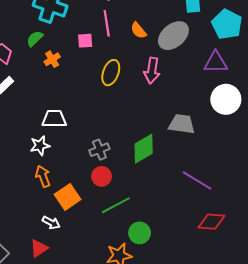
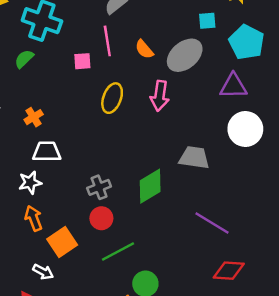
orange cross: (52, 59) -> (34, 117), moved

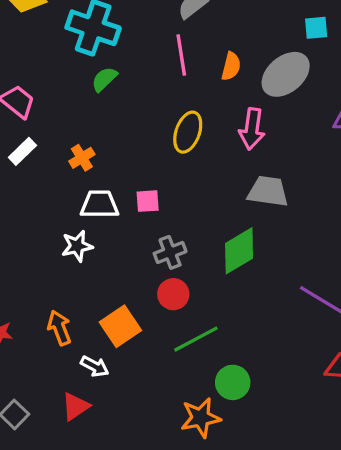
orange semicircle: (144, 49) -> (231, 66), turned -126
green semicircle: (24, 59) -> (104, 79), moved
pink square: (82, 61) -> (148, 201), moved
gray trapezoid: (194, 158) -> (268, 191), moved
orange arrow: (34, 218) -> (59, 328), moved

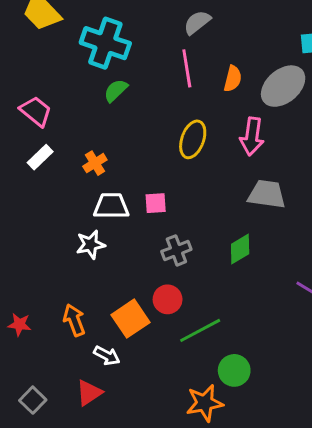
green diamond: (239, 251) -> (240, 249), size x0.7
red circle: (173, 294) -> (168, 299), moved

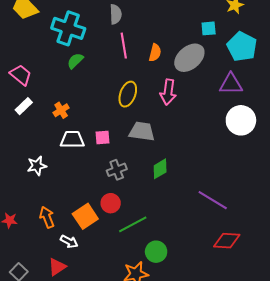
gray semicircle: (197, 22) -> (116, 14), moved, turned 126
gray trapezoid: (267, 194) -> (142, 131), moved
white star: (91, 245) -> (37, 166), moved

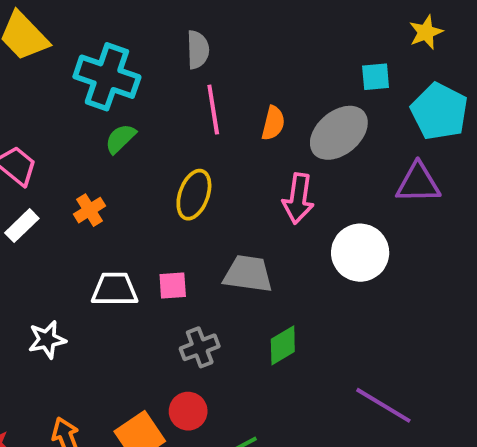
yellow ellipse: (128, 94) -> (194, 195), moved
orange cross: (61, 110) -> (90, 210), moved
white circle: (241, 120) -> (360, 253), moved

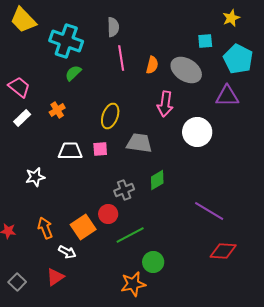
gray ellipse: (339, 133) -> (186, 70), turned 72
yellow ellipse: (194, 195) -> (110, 116), moved
gray cross: (200, 347) -> (124, 190), moved

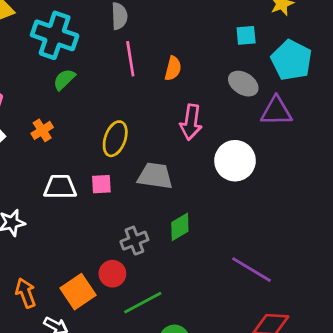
gray ellipse: (186, 70) -> (243, 84), moved, size x0.7

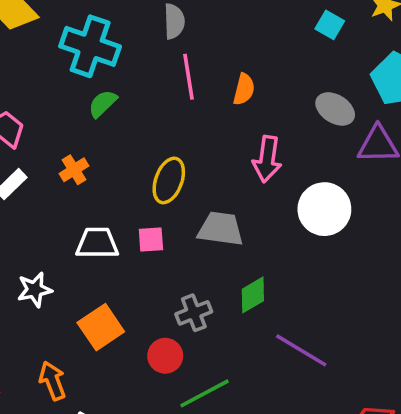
cyan square: (246, 35) -> (330, 25), moved, turned 35
purple line: (252, 270) -> (301, 350), moved
orange square: (78, 292) -> (101, 327), moved

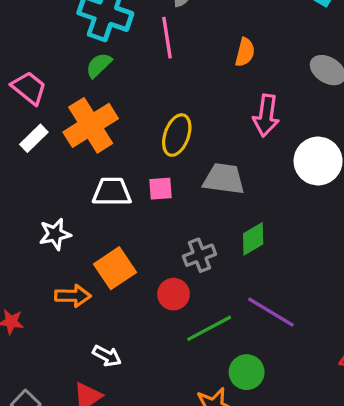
pink line: (188, 77) -> (167, 38), moved
green semicircle: (103, 104) -> (99, 65), moved
orange cross: (74, 170) -> (91, 125), size x2.0
purple line: (301, 350) -> (271, 312), moved
orange arrow: (53, 381) -> (73, 296), moved, turned 112

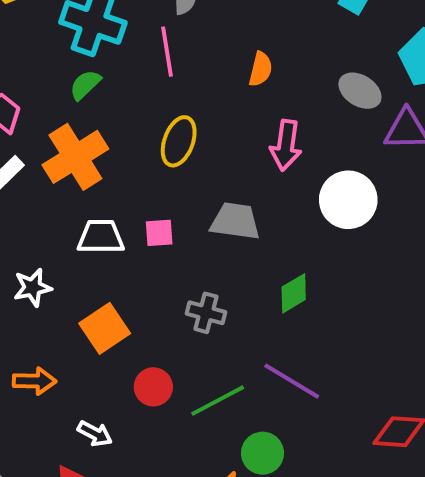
yellow ellipse: (177, 135) -> (179, 141), moved
green diamond: (253, 239) -> (294, 293), moved
gray cross: (199, 255) -> (206, 313), turned 36
red circle: (174, 294) -> (153, 387), moved
orange arrow: (73, 296) -> (34, 381), moved

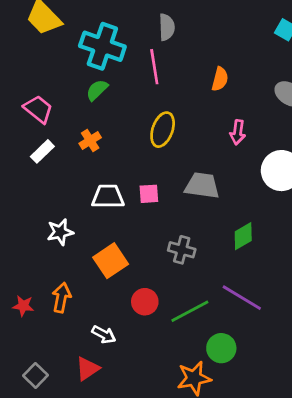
pink arrow: (286, 145) -> (238, 132), size x0.7
orange cross: (75, 157) -> (90, 141), size x0.5
orange arrow: (34, 381) -> (61, 298), turned -80

